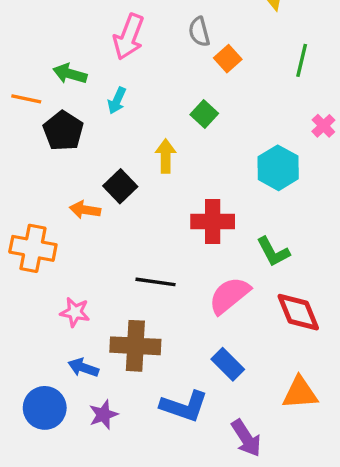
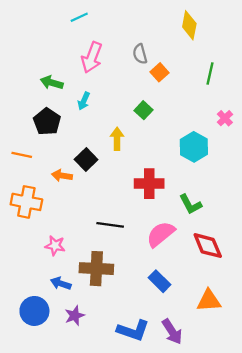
orange line: (26, 99) -> (22, 155), moved
blue L-shape: (184, 406) -> (133, 330), moved

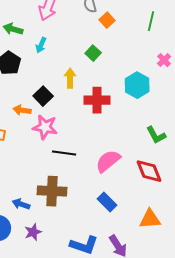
red cross: (149, 184) -> (97, 100), moved
green L-shape: (190, 204) -> (156, 135), moved
pink star: (55, 246) -> (45, 127), moved, size x1.4

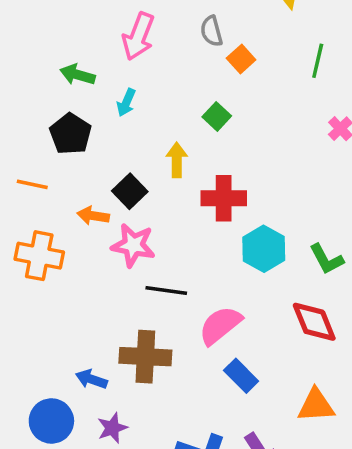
cyan hexagon: (137, 85) -> (264, 249), moved
pink semicircle: (108, 161) -> (220, 325), moved

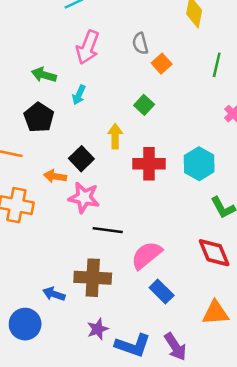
cyan hexagon: (264, 249) -> (199, 164), moved
purple star: (112, 428) -> (98, 329), moved

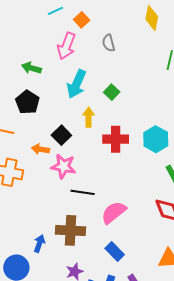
orange square: (162, 64) -> (82, 20), moved
cyan arrow: (79, 95) -> (77, 84), moved, size x1.8
blue rectangle: (162, 292) -> (115, 252), moved
blue arrow: (54, 294) -> (39, 244), turned 90

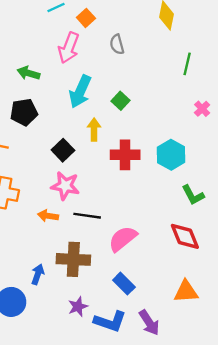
black pentagon: (27, 102) -> (24, 112), turned 30
orange arrow: (40, 149) -> (48, 216), moved

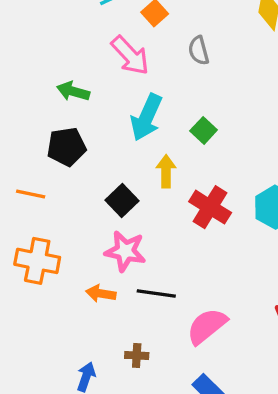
pink arrow: (69, 48) -> (130, 55), turned -64
red cross: (125, 155) -> (210, 207), turned 32
brown cross: (73, 259) -> (137, 355), size x0.5

